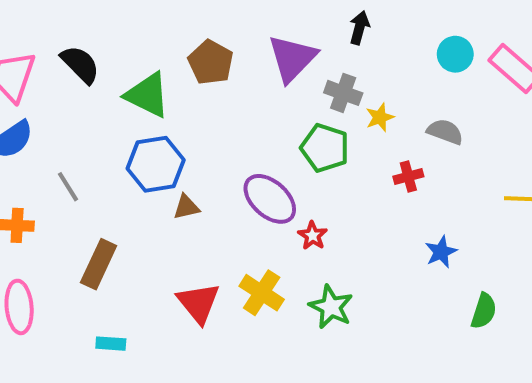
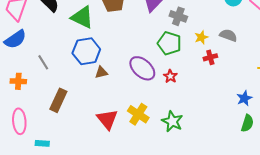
yellow star: (380, 117) -> (201, 37), moved
red star: (313, 236) -> (170, 76), moved
blue star: (441, 252) -> (244, 98), moved
cyan rectangle: (111, 344) -> (42, 143), moved

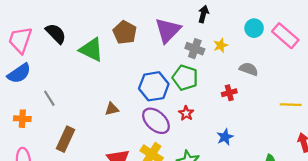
yellow star: (201, 37) -> (221, 45), moved
blue hexagon: (86, 51) -> (154, 86), moved
purple ellipse: (142, 68) -> (156, 121), moved
blue star: (244, 98) -> (225, 137), moved

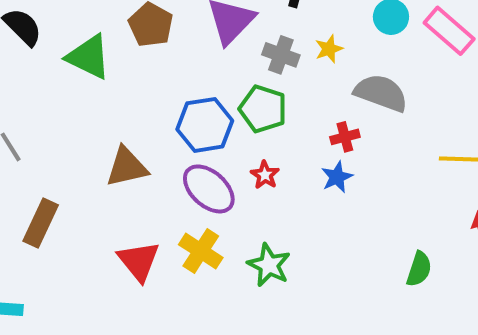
gray semicircle: (249, 69) -> (381, 93), size x1.5
brown triangle: (112, 109) -> (127, 167), size x1.6
blue star: (225, 137) -> (337, 177), moved

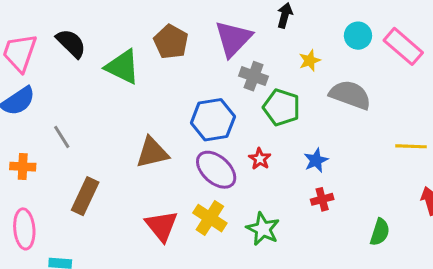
gray cross: (281, 55) -> (254, 76), moved
green pentagon: (263, 109) -> (282, 107), moved
red cross: (345, 137) -> (322, 199), moved

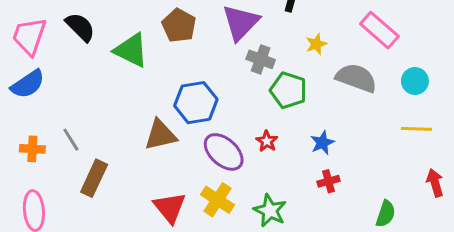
cyan circle: (358, 36) -> (415, 81), moved
pink rectangle: (403, 46) -> (379, 30), moved
blue hexagon: (213, 120) -> (196, 103), moved
gray line: (62, 137) -> (71, 140), moved

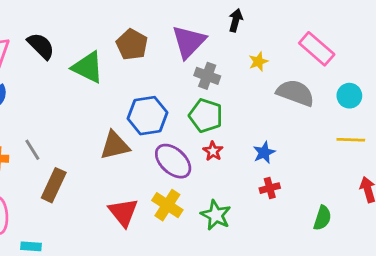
green pentagon: (288, 90) -> (206, 116), moved

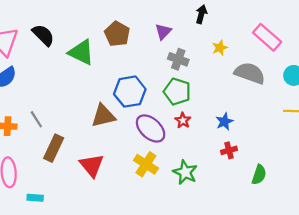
purple triangle: (189, 42) -> (163, 32), size x0.6
red triangle: (123, 212) -> (92, 165), moved
green semicircle: (322, 218) -> (259, 175), moved

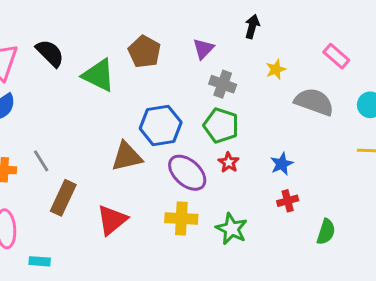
pink rectangle: (267, 37) -> (336, 56), size x0.7
yellow cross: (146, 164) -> (181, 218), turned -30
red triangle: (92, 165) -> (112, 220), turned 30

